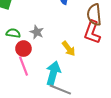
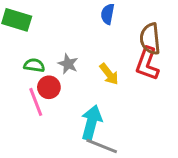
yellow arrow: (69, 49) -> (109, 74), moved
pink line: (23, 66) -> (36, 102), moved

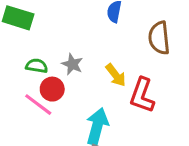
red L-shape: (147, 64) -> (142, 95), moved
pink line: (36, 102) -> (38, 105), turned -32

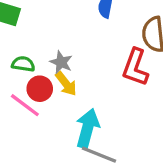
yellow arrow: (116, 75) -> (66, 84), moved
red L-shape: (142, 95) -> (135, 67), moved

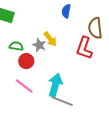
yellow arrow: (66, 84) -> (50, 39), moved
pink line: (25, 105) -> (24, 86), moved

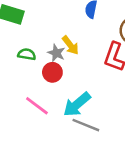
red circle: (26, 61) -> (52, 72), moved
cyan arrow: (55, 85) -> (77, 104), turned -145

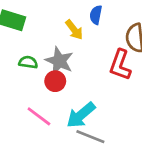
yellow arrow: (70, 45) -> (74, 30), moved
gray star: (56, 53) -> (59, 61), size x1.5

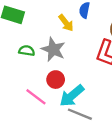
red circle: (55, 81) -> (56, 80), moved

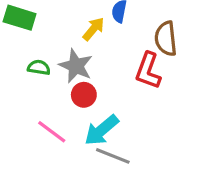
yellow arrow: (66, 23) -> (93, 29), turned -102
red circle: (56, 80) -> (84, 95), moved

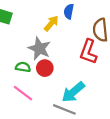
green semicircle: (39, 67) -> (23, 67), moved
cyan arrow: (102, 130) -> (73, 92), moved

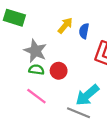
blue semicircle: (69, 11) -> (84, 31), moved
gray star: (39, 48) -> (35, 51), moved

